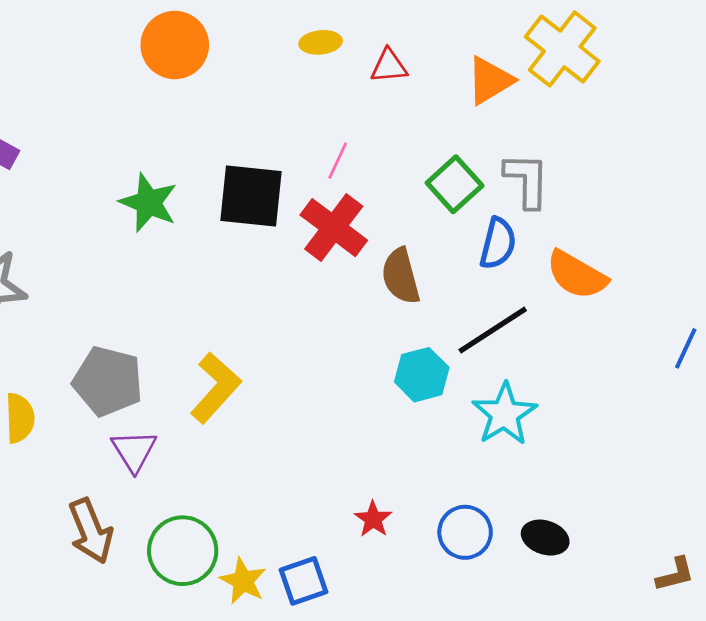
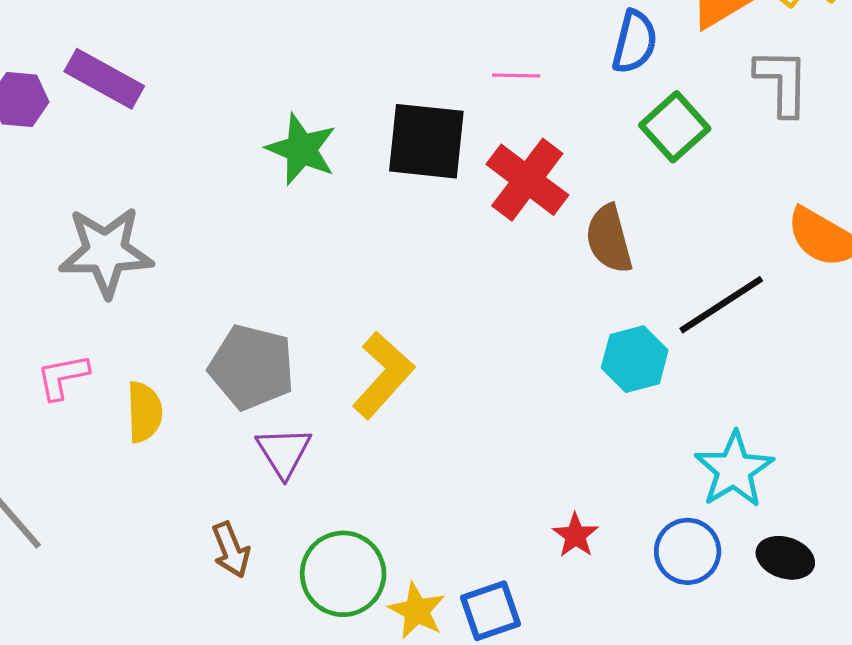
pink line: (338, 161) -> (516, 76), moved, turned 66
gray L-shape: (527, 180) -> (782, 82), moved
blue semicircle: (498, 243) -> (635, 42), moved
cyan star: (504, 414) -> (734, 470), moved
brown arrow: (91, 531) -> (231, 550), size x0.7

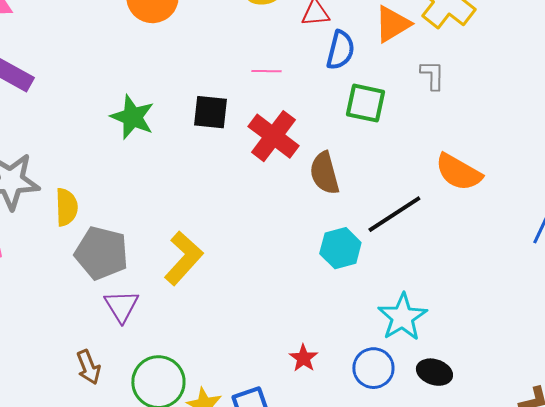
gray L-shape: (782, 82) -> (432, 75), size x0.7
green square: (675, 127) -> (365, 103), turned -36
black square: (426, 141) -> (210, 112), size x0.7
yellow semicircle: (144, 412) -> (66, 207), moved

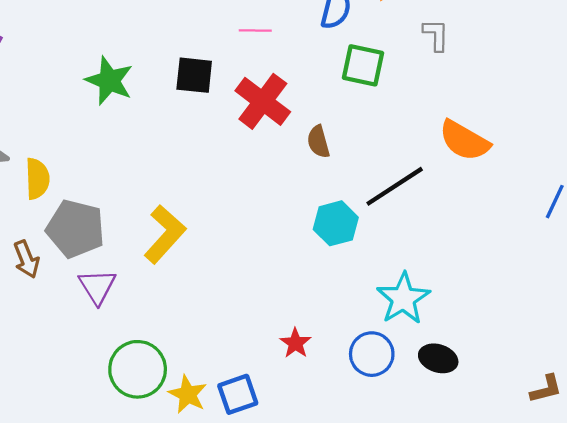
brown semicircle: (324, 173) -> (318, 142), size x0.7
brown arrow: (88, 367) -> (26, 259), moved

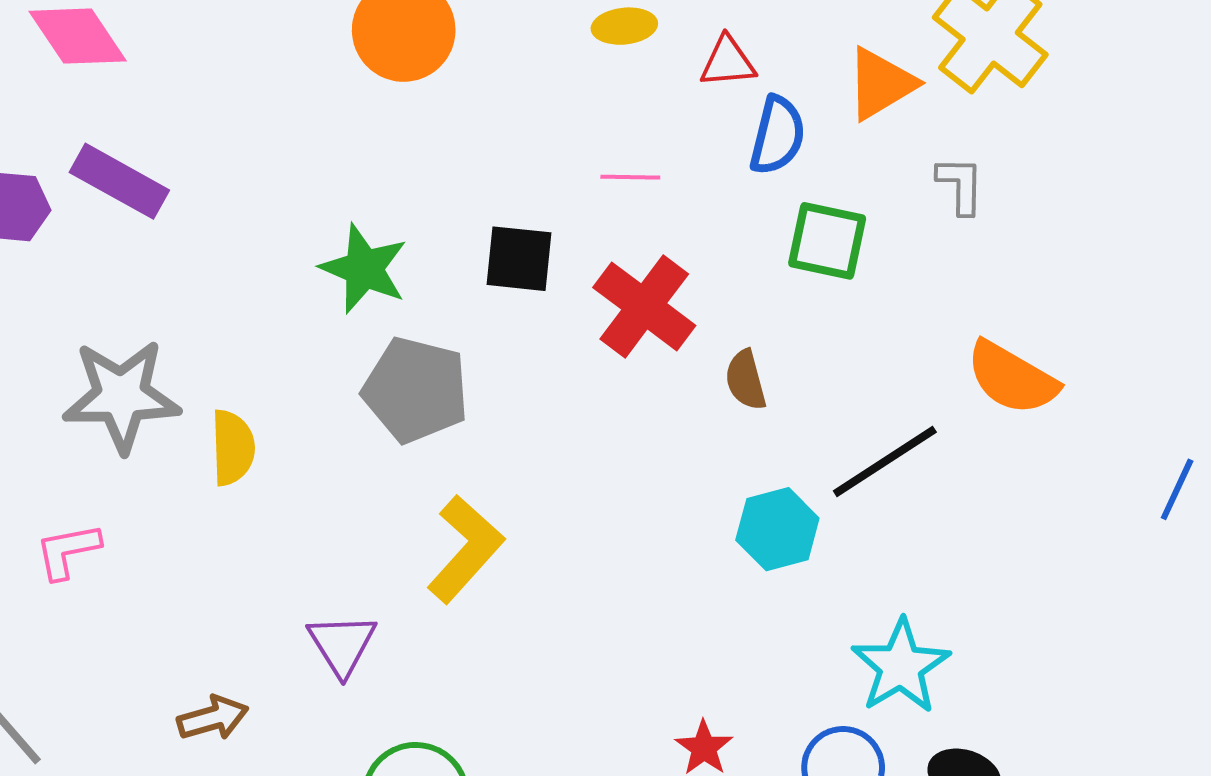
gray pentagon: (75, 229) -> (416, 390), moved
brown arrow: (26, 259) -> (213, 718), moved, turned -84

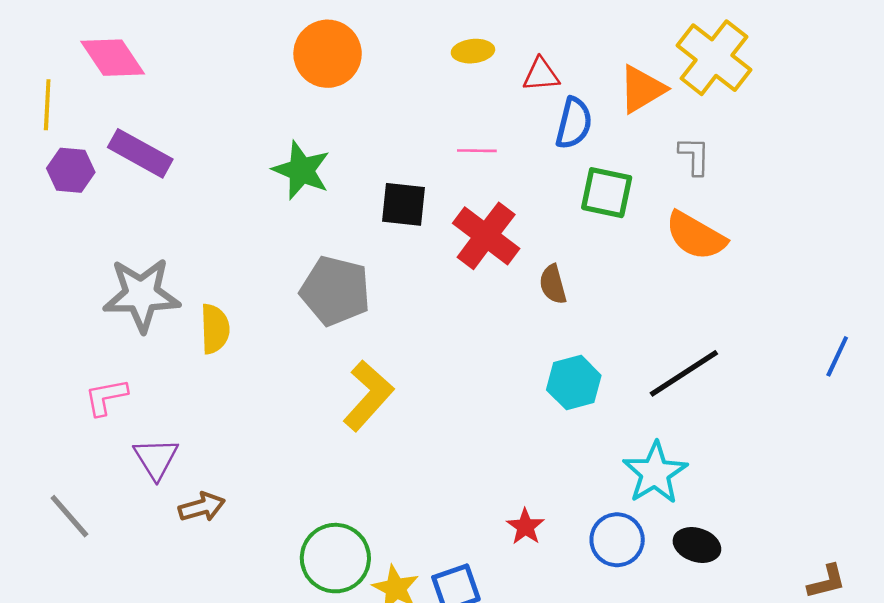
green star: (364, 269) -> (301, 170), moved
orange semicircle: (1012, 378) -> (696, 236), moved
black line: (885, 462) -> (684, 373), moved
purple triangle: (342, 644) -> (156, 459), moved

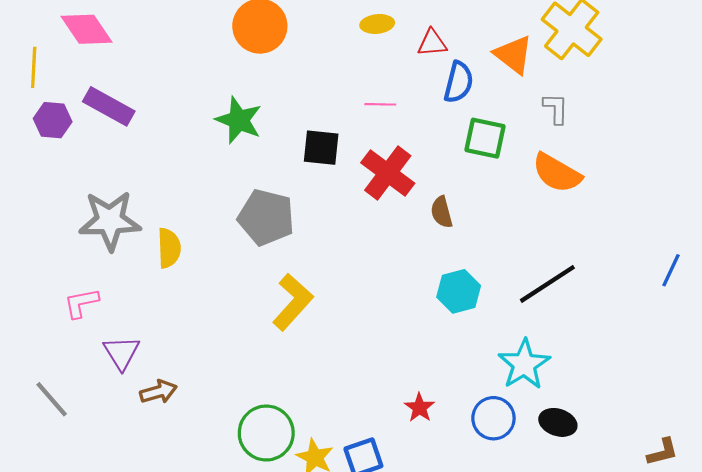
orange triangle: (642, 89) -> (514, 55), turned -51

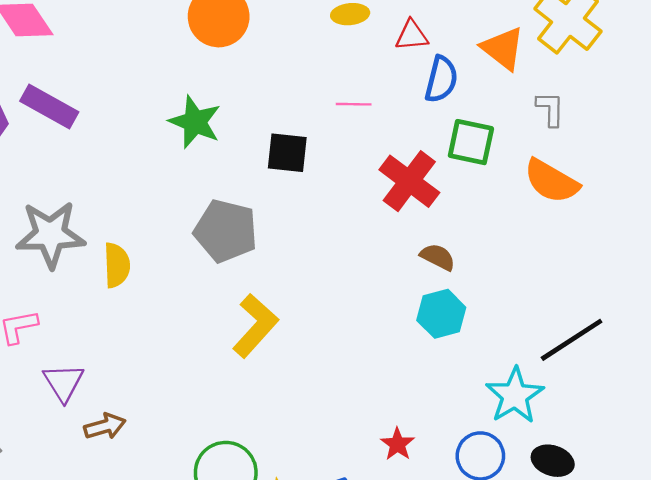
red cross: (388, 173) -> (409, 181), moved
brown semicircle: (442, 212) -> (438, 257), moved, turned 132
black line: (547, 284) -> (572, 340), moved

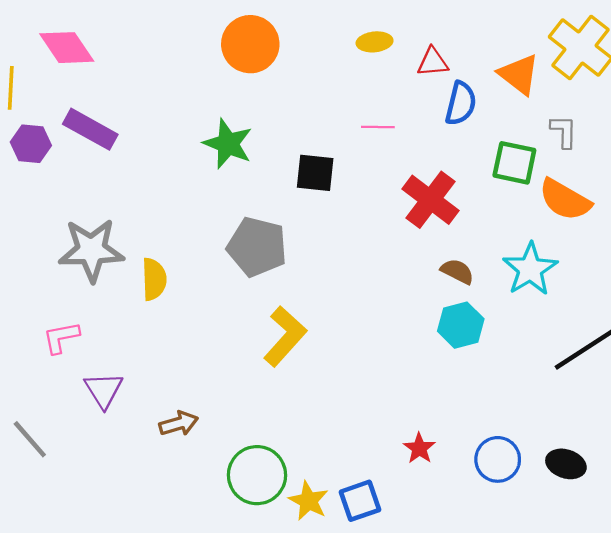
green square: (471, 142) -> (514, 163), moved
cyan star: (515, 396) -> (530, 269), moved
brown arrow: (105, 426) -> (179, 424), moved

